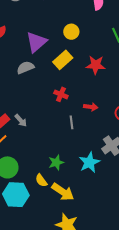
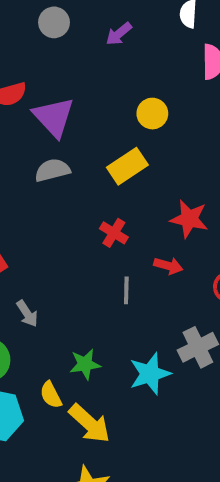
purple triangle: (36, 42) -> (54, 117), moved, turned -40
red star: (96, 65) -> (189, 219), moved
gray arrow: (21, 120) -> (27, 314), moved

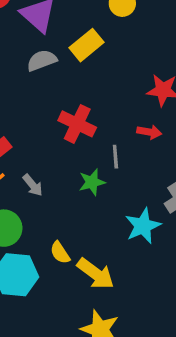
yellow rectangle: (127, 166) -> (86, 45), moved
red cross: (114, 233) -> (77, 124), moved, size x1.5
green star: (85, 364) -> (92, 182), moved

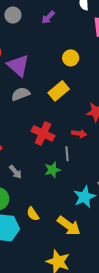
yellow rectangle: (86, 45) -> (59, 91), moved
red arrow: (149, 132) -> (79, 134), moved
yellow arrow: (96, 274) -> (69, 226), moved

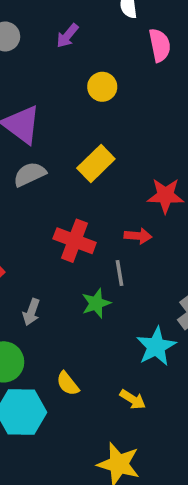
yellow circle: (71, 58) -> (102, 87), moved
gray arrow: (15, 172) -> (31, 312), turned 64
yellow arrow: (69, 226) -> (133, 399), size x0.6

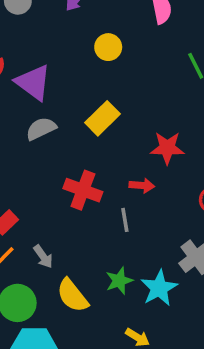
green star: (96, 303) -> (119, 281), moved
gray arrow: (31, 312) -> (43, 257), turned -55
yellow semicircle: (68, 384) -> (72, 296), moved, size x1.5

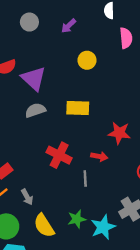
yellow rectangle: (103, 118) -> (78, 108), turned 40

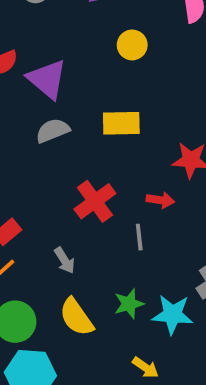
red cross: (59, 155) -> (95, 201), turned 30
gray arrow: (27, 197) -> (65, 260), moved
cyan star: (103, 227) -> (173, 314), turned 30

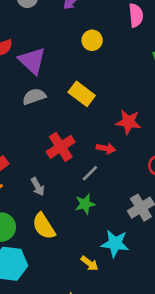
yellow rectangle: (121, 123) -> (82, 94), turned 35
gray line: (139, 237) -> (90, 173), turned 48
green star: (129, 304) -> (85, 204), moved
cyan star: (173, 314) -> (115, 243), moved

